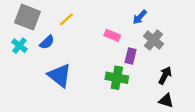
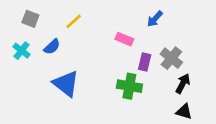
gray square: (27, 17) -> (30, 19), size x0.6
gray cross: (153, 40) -> (171, 58), moved

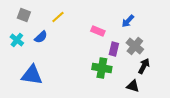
blue arrow: (155, 19) -> (128, 21), moved
blue triangle: (66, 84) -> (32, 75), moved, turned -30
black triangle: (184, 112) -> (133, 86), moved

